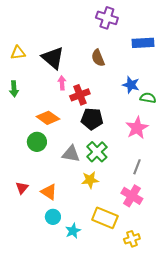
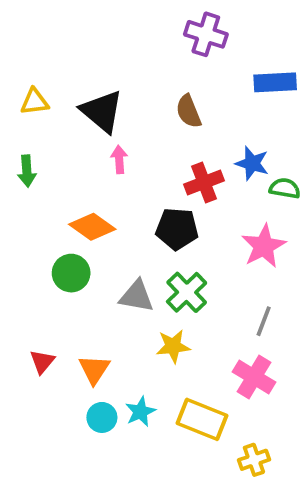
red cross: (80, 95) -> (204, 183), moved
orange triangle: (49, 192) -> (94, 369), turned 30
cyan star: (73, 231) -> (140, 412), moved

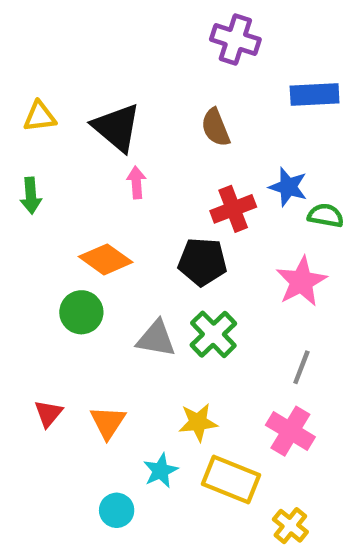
yellow star: (173, 346) -> (198, 422), moved
cyan circle: (102, 417) -> (117, 510), moved
yellow cross: (254, 460) -> (290, 526), turned -32

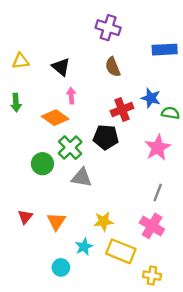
purple cross: (235, 39) -> (108, 28), moved
black triangle: (117, 127) -> (61, 67), size x0.7
orange diamond: (106, 259) -> (55, 118), moved
green cross: (213, 334) -> (70, 148), moved
yellow cross: (290, 526) -> (152, 276), turned -30

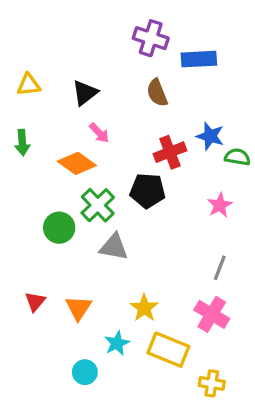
blue rectangle: (165, 50) -> (199, 59), moved
black triangle: (61, 67) -> (85, 93), turned 42
pink arrow: (71, 96) -> (99, 133), turned 140
pink star: (158, 148) -> (220, 205), size x0.7
yellow star: (104, 221) -> (144, 308), turned -30

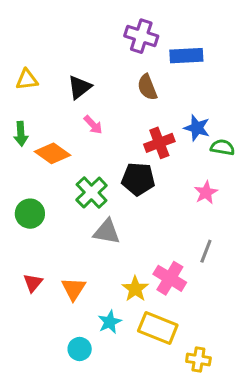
orange diamond: (77, 163) -> (52, 153), moved
green circle: (59, 228) -> (30, 214), moved
pink cross: (212, 314) -> (170, 278), moved

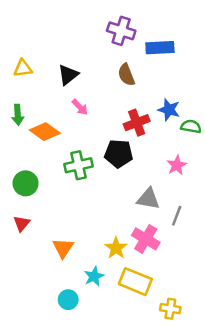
green cross: (92, 193) -> (79, 165), turned 32
gray triangle: (107, 232) -> (148, 199), moved
red triangle: (33, 283) -> (22, 223), moved

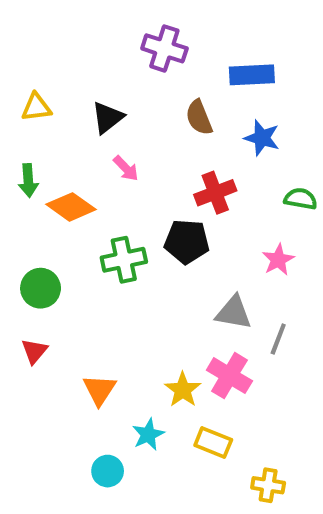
purple cross: (121, 31) -> (164, 48), moved
blue star: (169, 110) -> (262, 138), moved
yellow rectangle: (135, 282) -> (213, 443), size x0.7

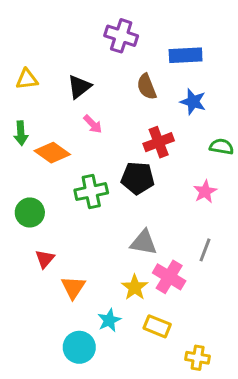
gray triangle: (234, 313) -> (144, 242), moved
red triangle: (34, 351) -> (45, 259), moved
cyan circle: (108, 471) -> (79, 347), size x1.4

